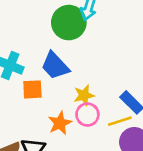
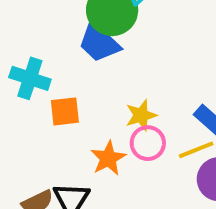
blue trapezoid: (55, 66) -> (99, 42), moved

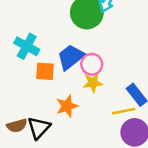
blue trapezoid: (99, 42) -> (71, 57), moved, turned 88
pink circle: (148, 143) -> (92, 64), moved

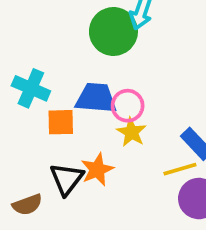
blue trapezoid: (71, 57) -> (96, 98), turned 48
yellow star: (93, 83) -> (132, 132), turned -30
black triangle: (39, 128) -> (67, 179), moved

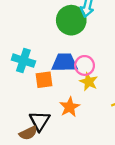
black triangle: (67, 179) -> (40, 121), moved

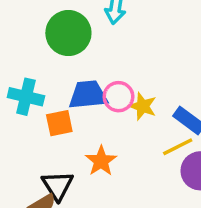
green circle: (71, 20) -> (68, 33), moved
yellow star: (89, 82) -> (143, 106), moved

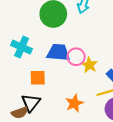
orange square: (59, 123) -> (38, 78), moved
orange star: (101, 161) -> (74, 103), moved

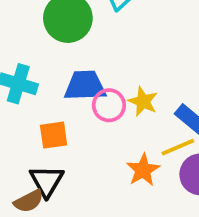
pink circle: (76, 57) -> (109, 105), moved
orange star: (74, 103) -> (143, 170), moved

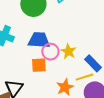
orange square: (54, 135) -> (39, 65), moved

